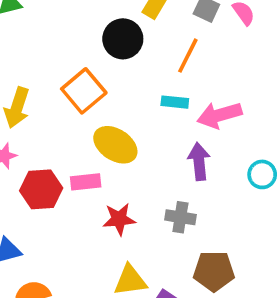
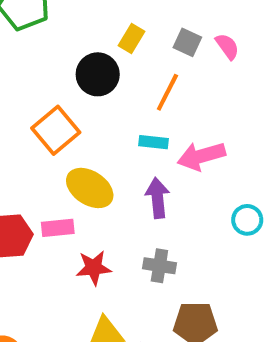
purple arrow: (199, 161) -> (157, 198), moved

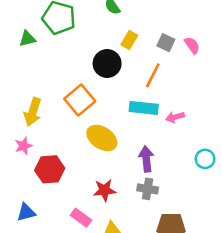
cyan rectangle: (153, 142) -> (144, 108), size x1.5
pink arrow: (201, 156) -> (175, 117), size x0.6
purple arrow: (157, 198) -> (146, 159), moved
pink rectangle: (58, 228) -> (81, 218), moved, turned 42

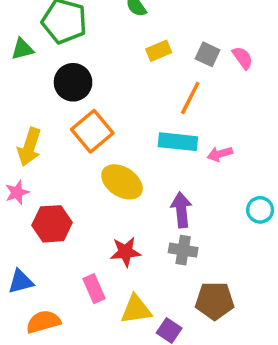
yellow rectangle: (129, 40) -> (159, 51), turned 36
black circle: (107, 64) -> (73, 82), moved
pink rectangle: (81, 218) -> (94, 289), turned 30

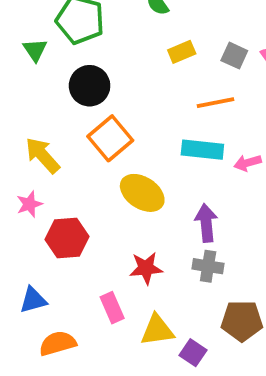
green triangle: (22, 49) -> (35, 50), turned -50
orange line: (190, 98) -> (216, 103), turned 52
yellow arrow: (29, 147) -> (43, 155), turned 120

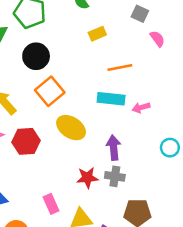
gray square: (234, 56) -> (140, 14), moved
red hexagon: (67, 238) -> (26, 141), moved
red star: (146, 268) -> (87, 178), moved

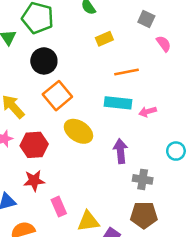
gray cross: (115, 176) -> (143, 179), moved
red star: (87, 178) -> (34, 181), moved

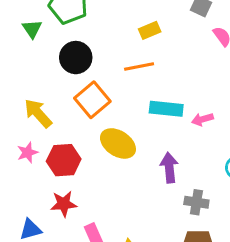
orange line: (127, 72) -> (139, 67), moved

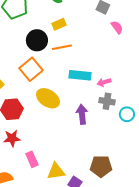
yellow rectangle: (150, 30) -> (59, 24), moved
black circle: (76, 58) -> (37, 40), moved
gray cross: (196, 202) -> (107, 101), moved

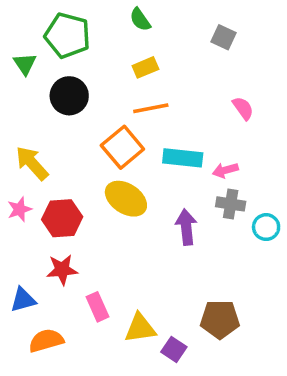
pink semicircle: (117, 27) -> (243, 108), moved
black circle: (37, 40) -> (69, 96), moved
orange square: (31, 69) -> (122, 147), moved

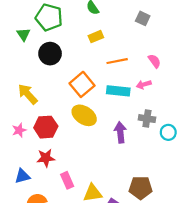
orange line: (151, 108) -> (117, 61), moved
pink arrow: (225, 170) -> (144, 84), moved
pink star: (20, 209) -> (19, 130), moved

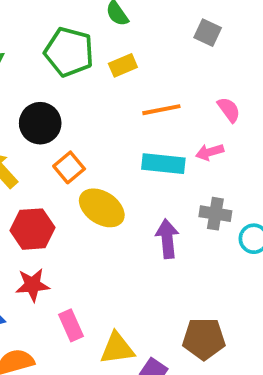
green pentagon: (49, 17) -> (69, 52), moved
black circle: (50, 54) -> (40, 123), moved
orange square: (82, 84) -> (69, 167), moved, size x0.7

